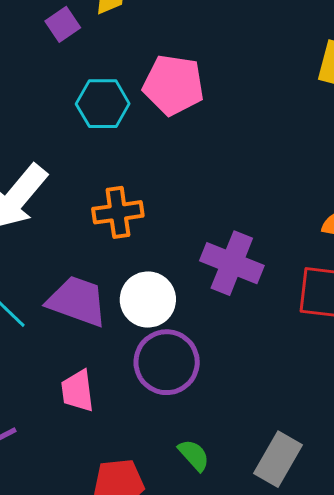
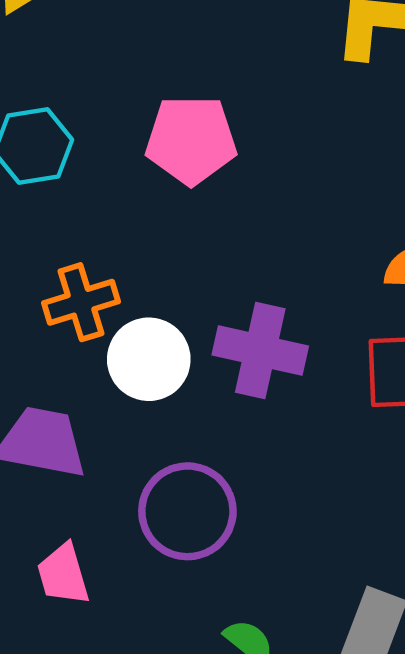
pink pentagon: (173, 85) -> (191, 140), moved
white circle: (148, 300) -> (149, 359), moved

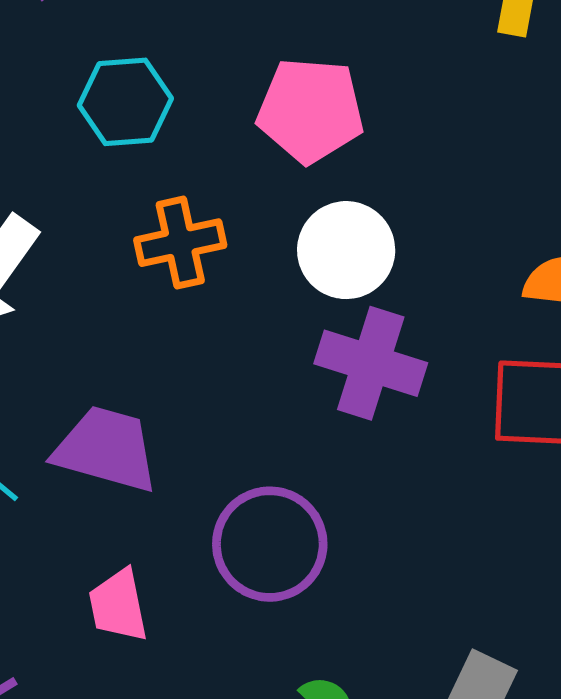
orange cross: (81, 302) -> (180, 243), moved
white circle: (149, 359) -> (346, 250), moved

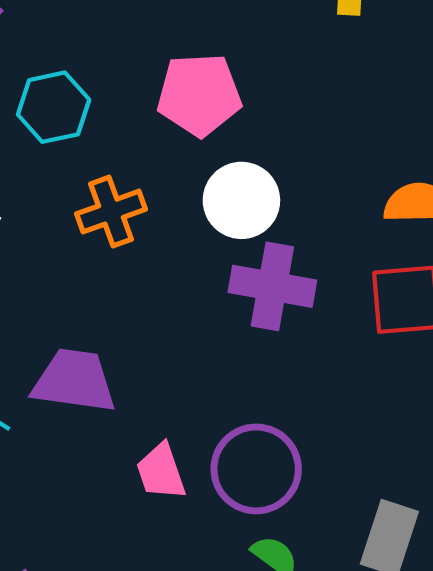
purple circle: (270, 544) -> (256, 469), moved
pink trapezoid: (118, 605) -> (161, 472), moved

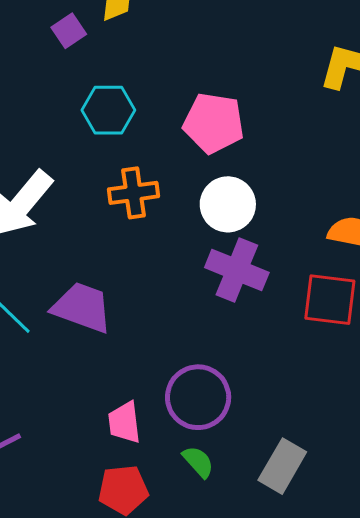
pink trapezoid: (161, 472) -> (124, 422), moved

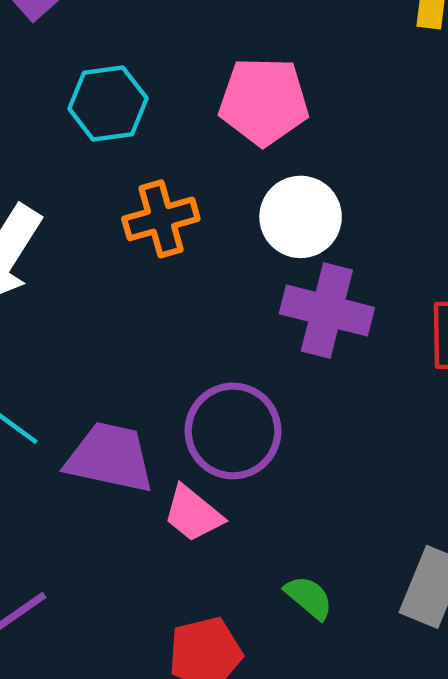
purple trapezoid: (82, 307) -> (110, 458), moved
purple circle: (198, 397) -> (233, 431), moved
pink trapezoid: (124, 422) -> (193, 514), moved, turned -36

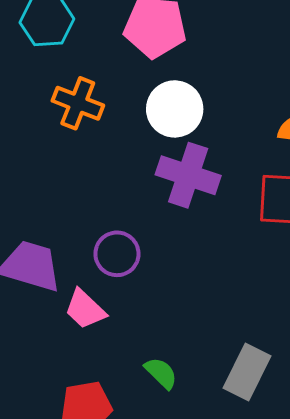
orange cross: (161, 219) -> (78, 103), turned 33
purple circle: (233, 431) -> (117, 254), size x0.7

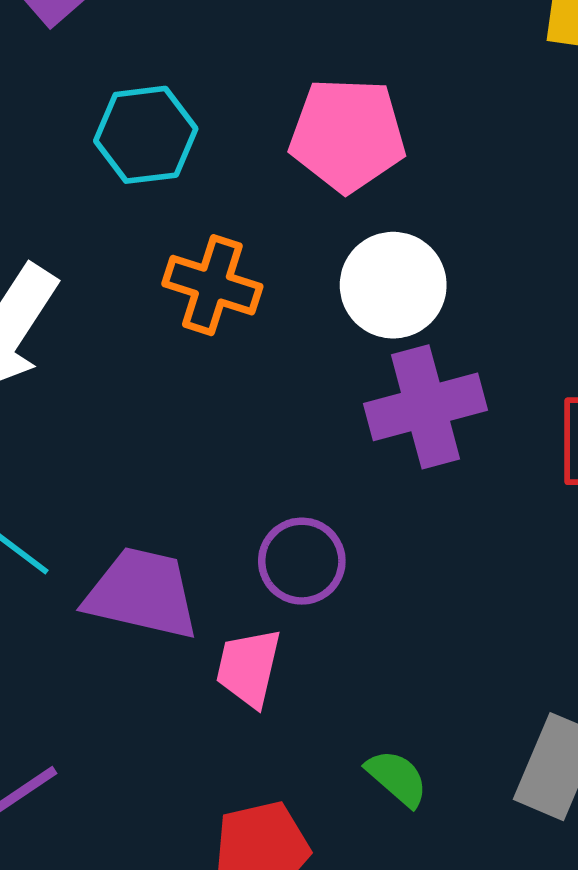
purple cross: (188, 175) -> (425, 407), turned -30
pink trapezoid: (85, 309) -> (249, 668), turned 63

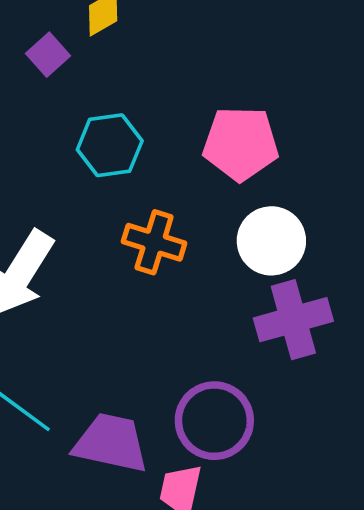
purple circle: (302, 561) -> (214, 421), size x1.4

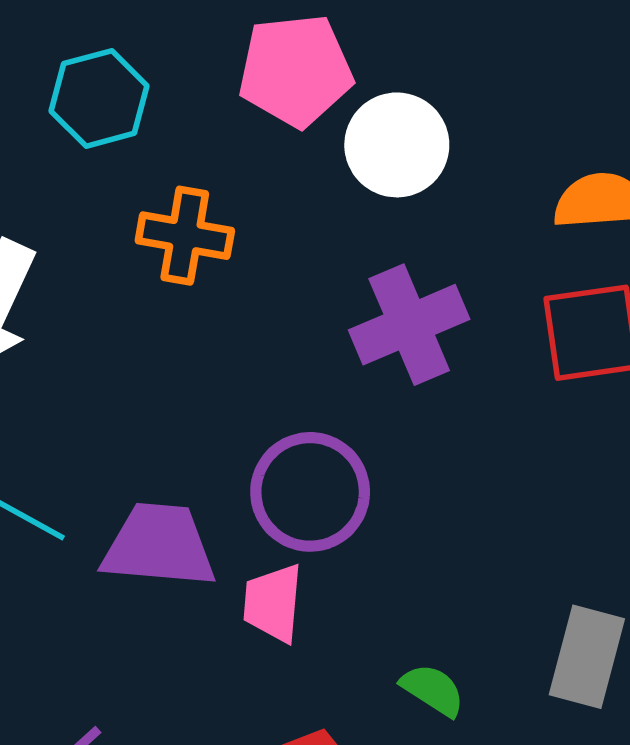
white circle: (271, 241) -> (397, 145), moved

